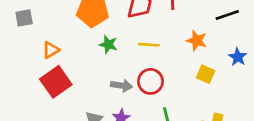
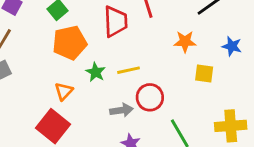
green star: (108, 44) -> (96, 72), turned 30
yellow line: (149, 45) -> (129, 70), moved
orange triangle: (51, 50) -> (64, 91), moved

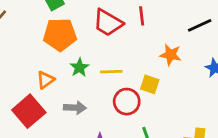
red trapezoid: (116, 22) -> (108, 23), turned 112
yellow square: (204, 73) -> (150, 84), moved
gray arrow: (121, 110) -> (75, 108), moved

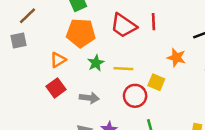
orange triangle: (45, 80) -> (58, 60), moved
red square: (29, 111) -> (56, 88), moved, size x0.7

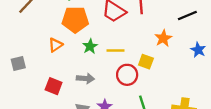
gray square: (18, 40) -> (18, 63), moved
orange star: (176, 58) -> (163, 38), turned 30
red square: (56, 88) -> (54, 86), moved, turned -30

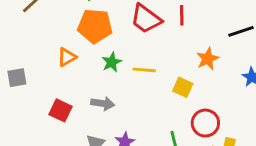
red circle: (127, 75) -> (205, 123), moved

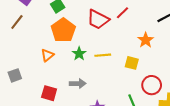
red line: (182, 15) -> (122, 13), turned 56
orange pentagon: (95, 26) -> (63, 30), turned -30

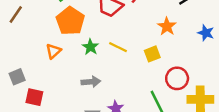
yellow line: (103, 55) -> (118, 47), turned 35
yellow square: (132, 63) -> (152, 54), turned -32
red square: (49, 93) -> (34, 97), moved

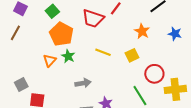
green star: (90, 47) -> (68, 56), moved

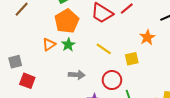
red circle: (154, 74) -> (112, 80), moved

